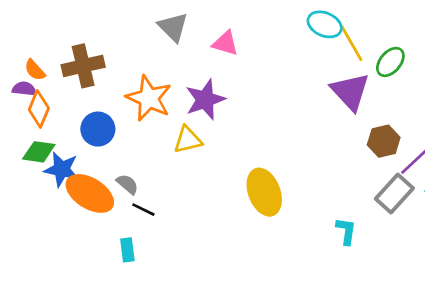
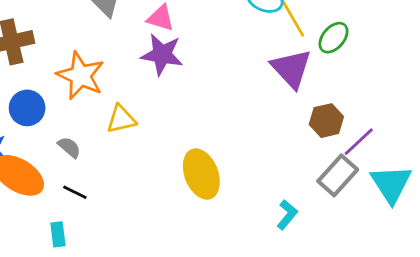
purple star: (205, 100) -> (162, 55), moved, turned 30
gray semicircle: (127, 184) -> (69, 147), moved
cyan L-shape: (346, 231) -> (287, 215), turned 32

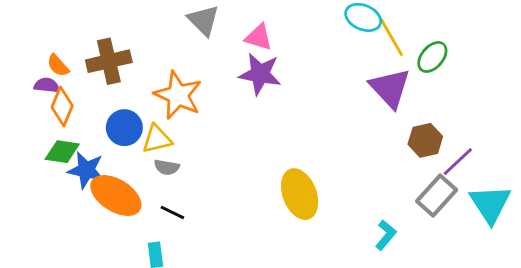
yellow triangle: (121, 119) -> (157, 139), moved
gray semicircle: (69, 147) -> (167, 167), turned 150

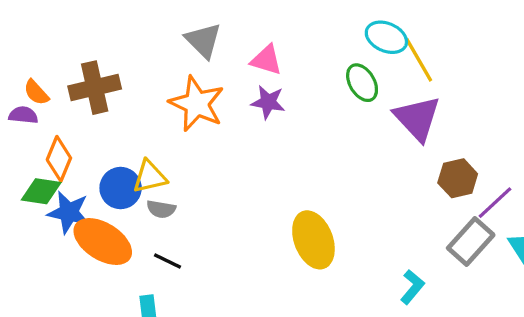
green ellipse: (432, 57) -> (362, 83), moved, turned -72
purple star: (260, 74) -> (268, 102), size x0.7
orange star: (178, 95) -> (197, 104), moved
orange diamond: (62, 106) -> (59, 159), moved
blue circle: (124, 128) -> (121, 188), moved

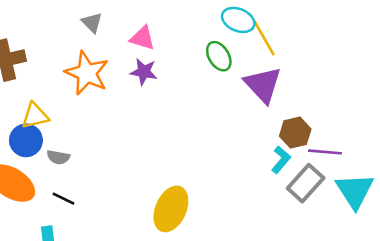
gray triangle: (203, 41) -> (92, 23), size x0.7
yellow triangle: (150, 177) -> (35, 116), moved
purple line: (495, 203) -> (325, 152), turned 48
yellow ellipse: (313, 240) -> (171, 209), moved, turned 45
cyan L-shape: (412, 287) -> (281, 160), moved

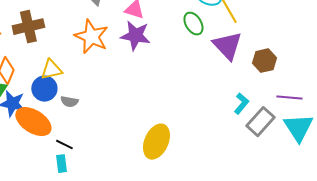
purple star: (144, 72) -> (135, 36), size x1.4
brown hexagon: (295, 133) -> (264, 61), moved
purple line: (325, 152) -> (289, 98), moved
black line: (63, 199) -> (64, 145), moved

